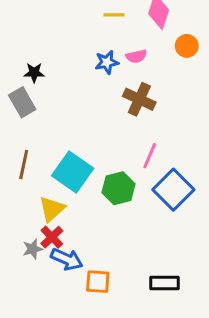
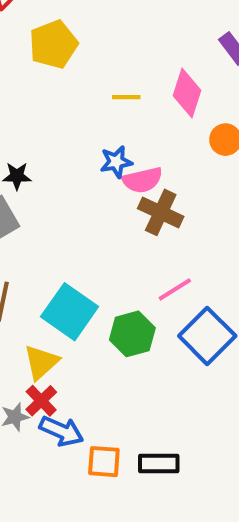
pink semicircle: (136, 56) -> (142, 180), moved, size x1.4
pink line: (150, 156) -> (175, 289), turned 35
black rectangle: (165, 283) -> (159, 464), moved

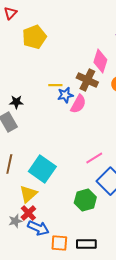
yellow line: (126, 97) -> (55, 85), moved
pink semicircle: (142, 180) -> (78, 104), turned -48
brown cross: (161, 212) -> (87, 80), moved
green hexagon: (132, 334) -> (85, 200), moved

